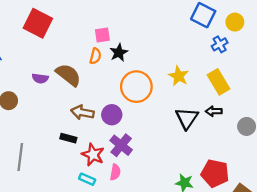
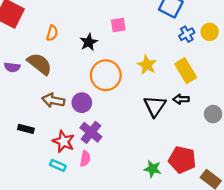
yellow circle: (235, 22) -> (210, 32), moved
pink square: (102, 35) -> (118, 25), moved
orange semicircle: (95, 56) -> (52, 33), moved
black rectangle: (68, 138) -> (26, 129), moved

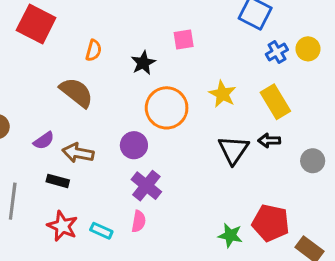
purple semicircle: (12, 67) -> (44, 141), moved, turned -42
brown arrow: (53, 100) -> (78, 153), moved
red star: (64, 141) -> (62, 226), moved

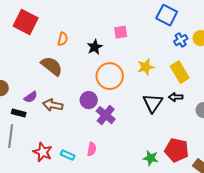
yellow star: (223, 94) -> (146, 67), turned 30
black rectangle: (58, 181) -> (19, 113), moved
purple cross: (146, 186) -> (106, 115), moved

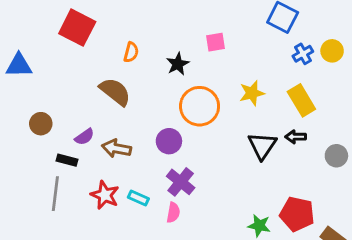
purple cross: (106, 115) -> (181, 182), moved
red star: (43, 152) -> (105, 195), moved
cyan rectangle: (68, 155) -> (138, 198), moved

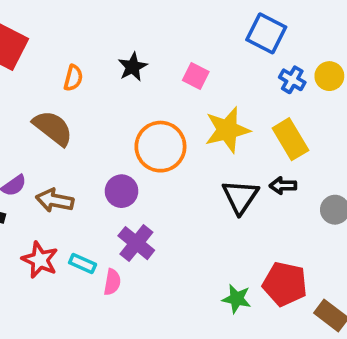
pink square: (216, 42) -> (196, 76), moved, turned 36
blue cross: (303, 54) -> (292, 80), turned -30
black star: (178, 64) -> (133, 67), moved
yellow star: (252, 93) -> (227, 130), size x1.4
pink semicircle: (173, 213) -> (112, 282), moved

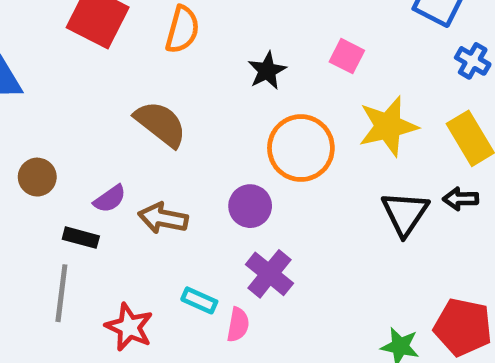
black star: (133, 67) -> (267, 71), moved
orange semicircle: (73, 78) -> (182, 29), moved, size x1.4
red star: (40, 260) -> (129, 327), moved

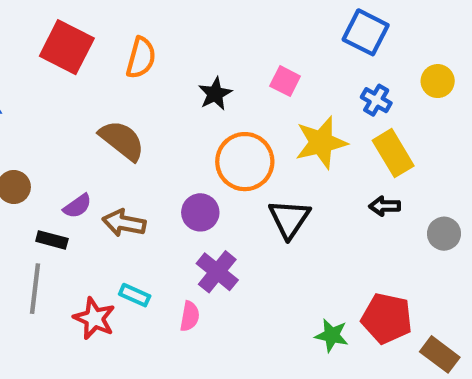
blue cross: (473, 61) -> (376, 100), moved
black triangle: (405, 213) -> (289, 219), moved
cyan rectangle: (199, 300) -> (135, 295), moved

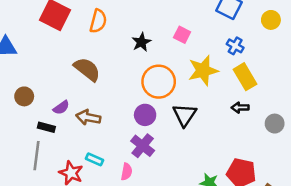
yellow circle: (438, 81) -> (271, 20), moved
purple circle: (200, 212) -> (145, 115), moved

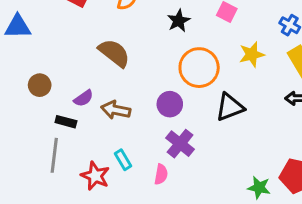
yellow star: (203, 70) -> (252, 54), size x0.7
purple circle: (145, 115) -> (170, 104), moved
black triangle: (185, 115) -> (230, 107), turned 35
cyan rectangle: (94, 159) -> (123, 160), turned 35

